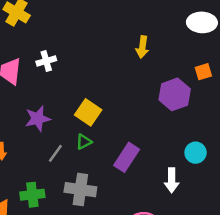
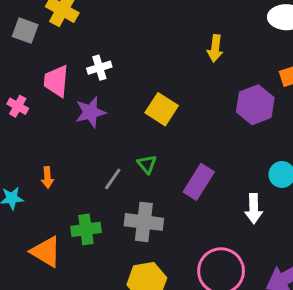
yellow square: (88, 112) -> (162, 109), moved
purple star: (38, 119) -> (90, 112), moved
green triangle: (84, 142) -> (147, 164), turned -42

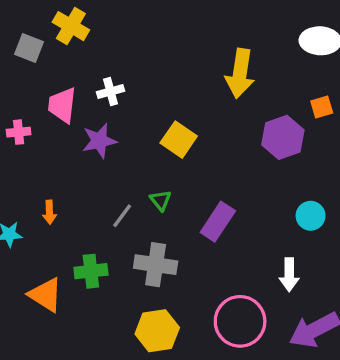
yellow arrow: (215, 48) -> (240, 73), size x1.6
pink cross: (18, 106) -> (19, 132), turned -36
white arrow: (254, 209) -> (289, 275), moved

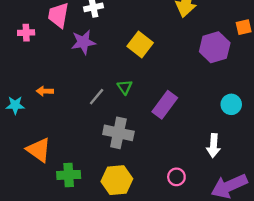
orange arrow: (49, 212) -> (45, 91), turned 91
green cross: (91, 271) -> (69, 175), moved
pink circle: (240, 321) -> (176, 177), size x0.5

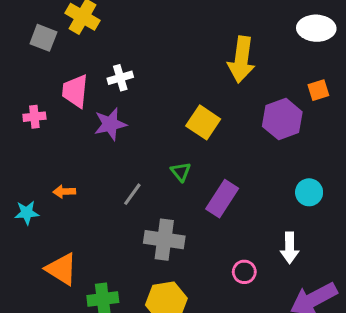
yellow square: (140, 45) -> (203, 122), moved
green triangle: (125, 87) -> (181, 172), moved
pink circle: (176, 177) -> (244, 272), moved

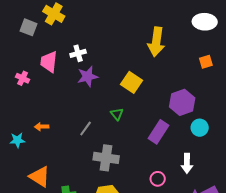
pink cross: (34, 117) -> (23, 78), turned 32
purple hexagon: (282, 119) -> (182, 102), moved
purple star: (110, 124) -> (88, 76), moved
purple rectangle: (222, 199) -> (159, 132), moved

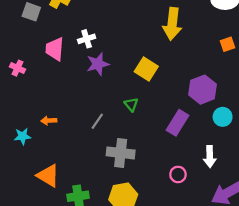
pink cross: (23, 78) -> (18, 68), moved

